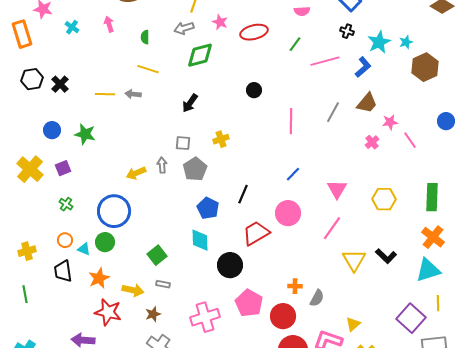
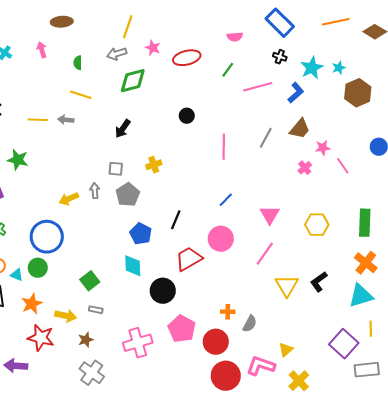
black L-shape: (386, 256) -> (319, 282), turned 100

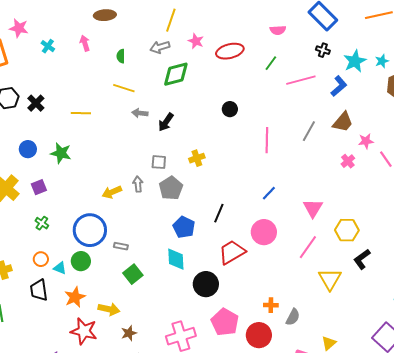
gray arrow: (66, 120) -> (140, 113), moved
yellow hexagon: (317, 225) -> (347, 230), moved
black L-shape: (319, 282) -> (362, 259), moved
gray rectangle: (96, 310) -> (121, 246), moved

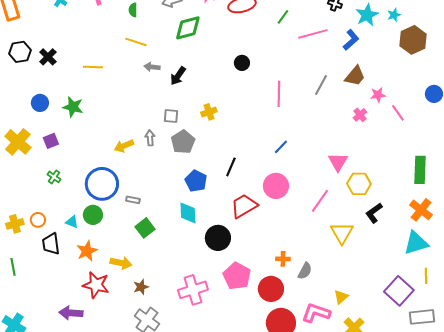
pink triangle: (313, 208) -> (338, 162), moved
orange circle: (41, 259) -> (38, 220), moved

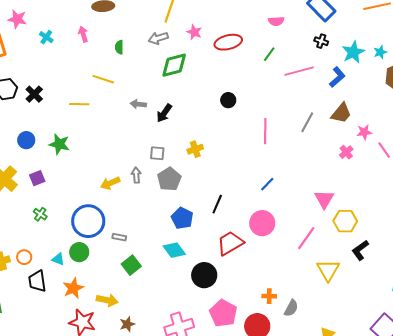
yellow line: (136, 42) -> (103, 79), moved
cyan diamond: (188, 213) -> (174, 250), turned -35

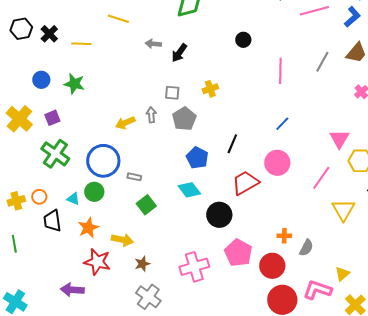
yellow line: (79, 104) -> (81, 44), moved
green cross: (40, 214) -> (55, 154), size x2.0

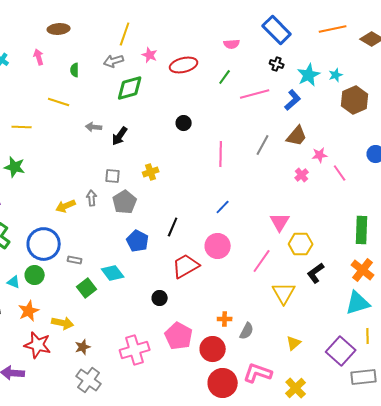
cyan diamond: (189, 190) -> (113, 273), moved
black circle: (219, 215) -> (160, 298), size x0.6
yellow triangle: (342, 274) -> (294, 343), moved

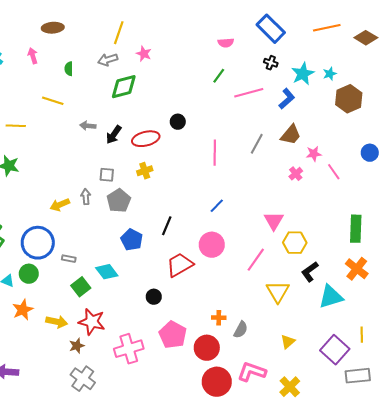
red ellipse: (184, 65) -> (146, 139), moved
cyan triangle: (358, 303) -> (331, 297), moved
red star: (38, 345) -> (92, 322), moved

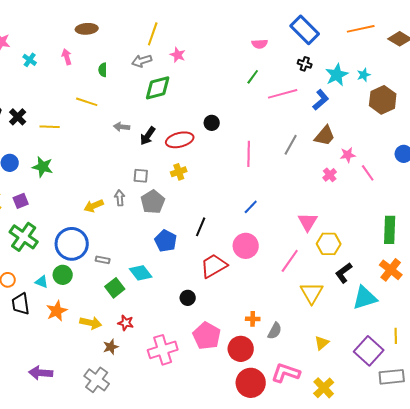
red star: (92, 322) -> (126, 323), size x0.6
gray cross: (83, 379) -> (97, 380), moved

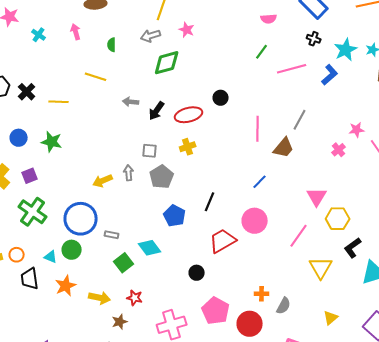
brown trapezoid: (325, 136) -> (284, 148), moved

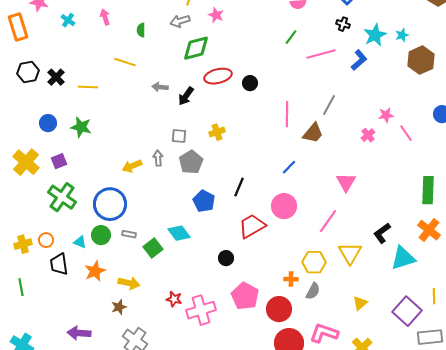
red ellipse: (189, 115) -> (218, 76), moved
yellow hexagon: (338, 219) -> (314, 262), moved
gray rectangle: (112, 235) -> (129, 234), moved
red star: (135, 298) -> (174, 299), moved
brown star: (120, 322) -> (119, 307), moved

